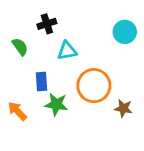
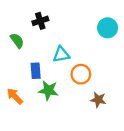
cyan triangle: (67, 51) -> (61, 54), moved
orange circle: (94, 86) -> (81, 74), size x0.7
brown star: (123, 108) -> (98, 100), moved

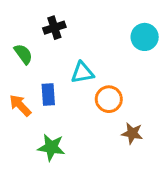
green star: (48, 90) -> (51, 147), moved
orange arrow: (15, 96) -> (20, 105), moved

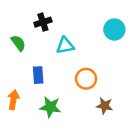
cyan triangle: (82, 73) -> (65, 45), moved
orange arrow: (20, 105) -> (13, 100), moved, turned 54
green star: (51, 147) -> (50, 107), moved

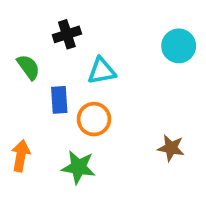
blue rectangle: (38, 75) -> (59, 100), moved
orange circle: (86, 79) -> (94, 119), moved
brown star: (105, 106) -> (171, 148), moved

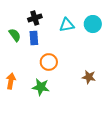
cyan triangle: (102, 71) -> (67, 25), moved
blue rectangle: (59, 100) -> (34, 38), moved

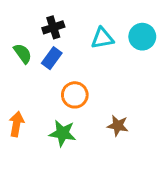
blue rectangle: (34, 38) -> (52, 58), turned 40
brown star: (89, 77) -> (118, 126), moved

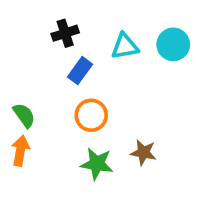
green semicircle: (23, 54) -> (24, 115), moved
blue rectangle: (52, 58) -> (80, 71), moved
green star: (63, 133) -> (97, 164), moved

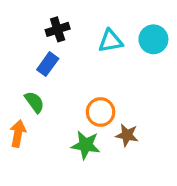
blue rectangle: (80, 71) -> (48, 64), moved
green semicircle: (24, 115) -> (34, 102), moved
orange circle: (91, 115) -> (101, 112), moved

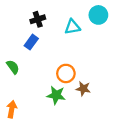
cyan circle: (153, 39) -> (98, 15), moved
green semicircle: (34, 102) -> (13, 67), moved
orange arrow: (18, 133) -> (12, 109), moved

